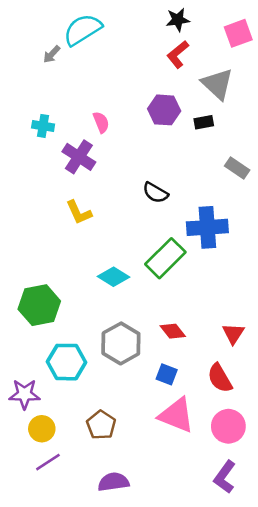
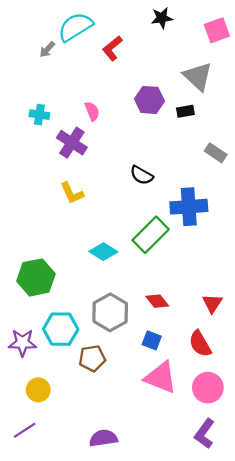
red L-shape: (178, 54) -> (112, 48), moved
purple star: (24, 394) -> (22, 343), moved
brown pentagon: (101, 425) -> (92, 358), moved, turned 30
purple line: (48, 462) -> (25, 430), moved

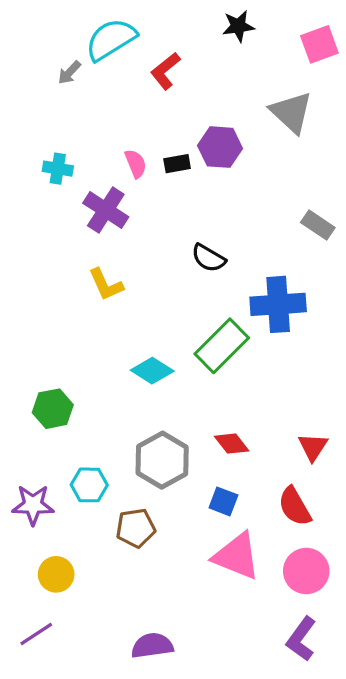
black rectangle: (185, 111) -> (177, 164), moved
green hexagon: (36, 277) -> (53, 409), size x0.7
cyan hexagon: (61, 329) -> (89, 485), size x0.7

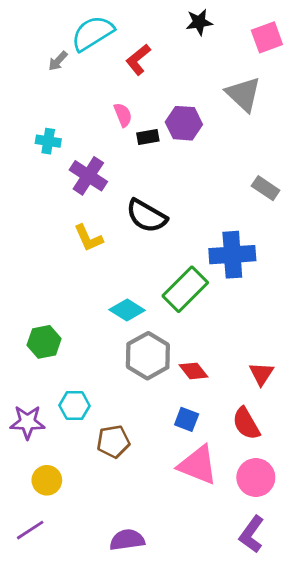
pink semicircle: (136, 164) -> (123, 115), moved
black semicircle: (208, 258) -> (146, 216), moved, size x1.4
gray hexagon: (162, 460) -> (148, 356), moved

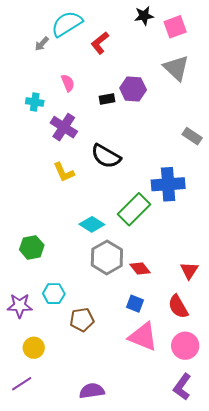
pink square: (267, 37) -> (175, 27), moved
pink semicircle: (123, 115) -> (68, 83), moved

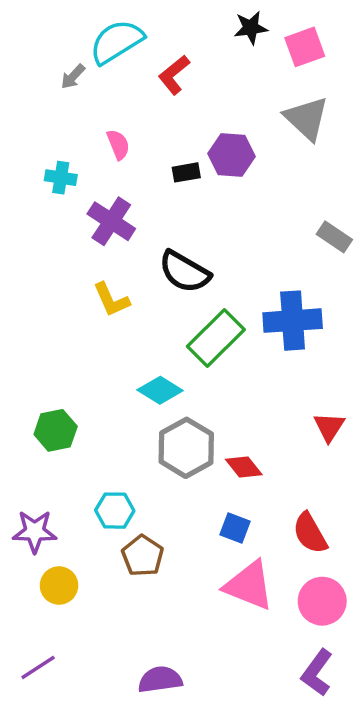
green rectangle: (134, 209) -> (216, 338), moved
red triangle: (189, 270) -> (329, 427), moved
cyan hexagon: (54, 294) -> (115, 511), moved
brown pentagon: (82, 320) -> (143, 556), turned -30
yellow circle: (34, 348) -> (59, 585), moved

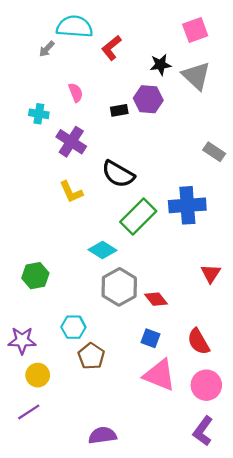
black star: (251, 28) -> (161, 65), moved
cyan semicircle: (117, 42) -> (75, 27), turned 36
purple line: (38, 667) -> (29, 412), moved

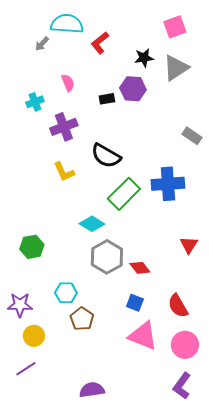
gray triangle: (196, 76) -> (176, 68), turned 44
cyan cross: (39, 114) -> (35, 102), turned -30
purple cross: (71, 142) -> (64, 127), turned 36

